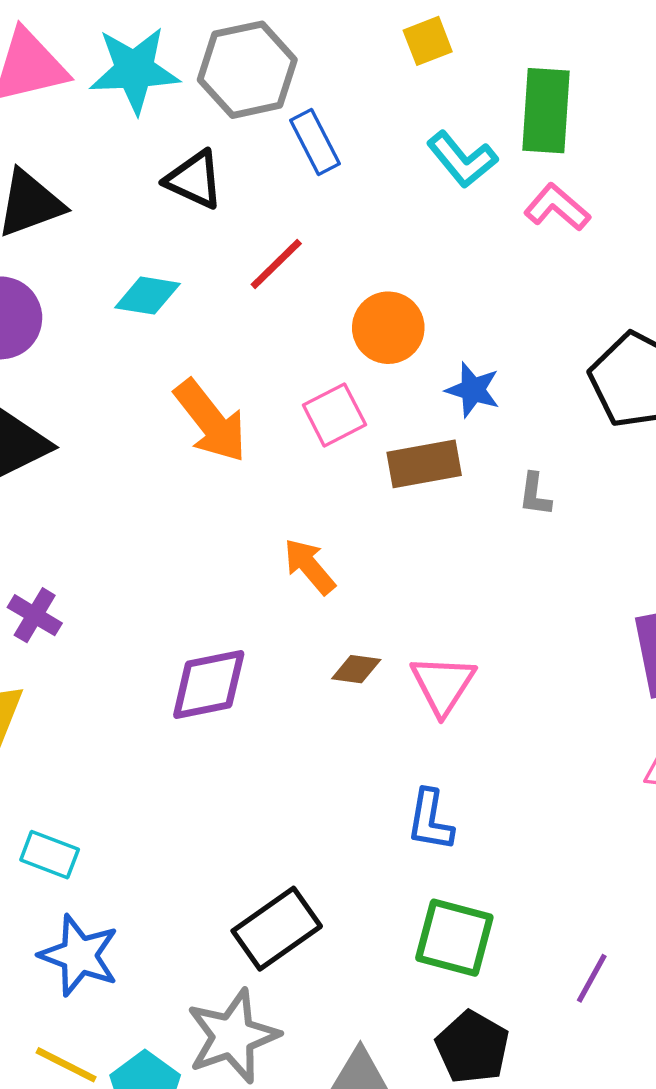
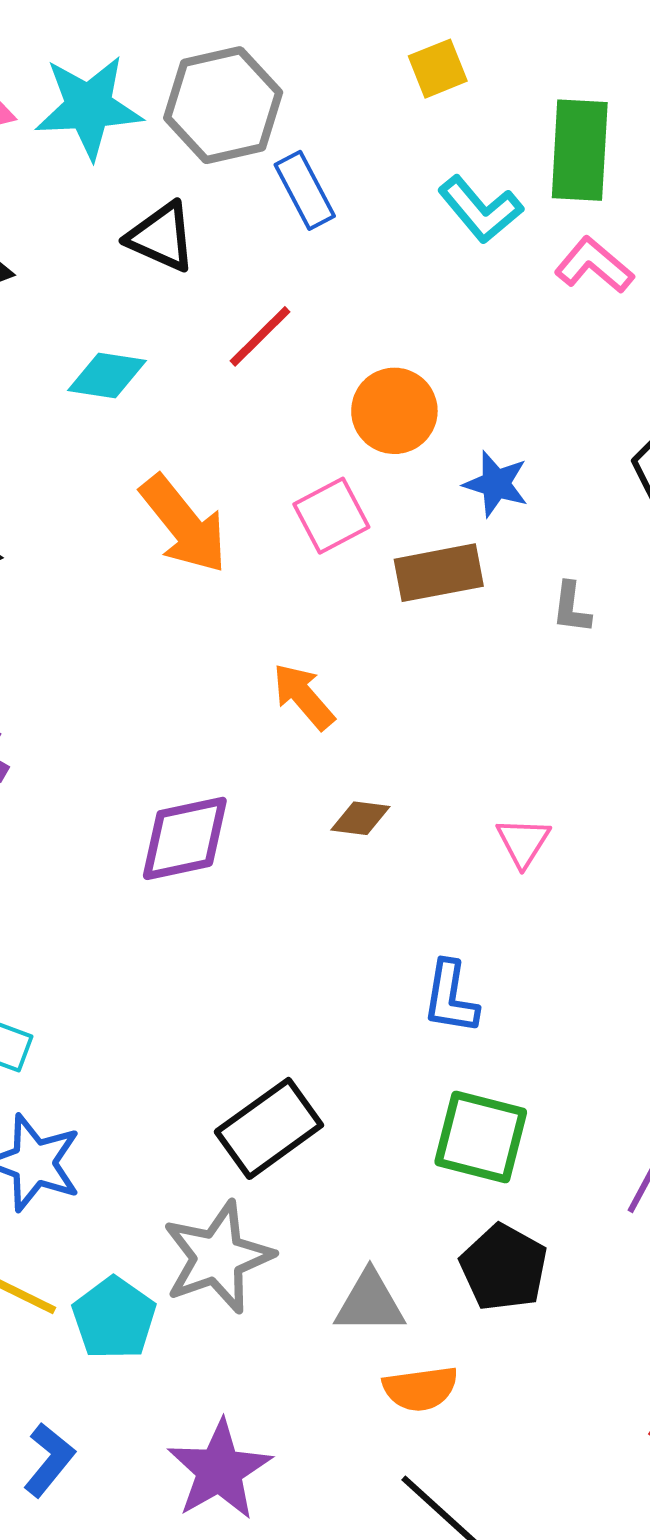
pink triangle: (443, 685) -> (523, 842), moved, size x0.7

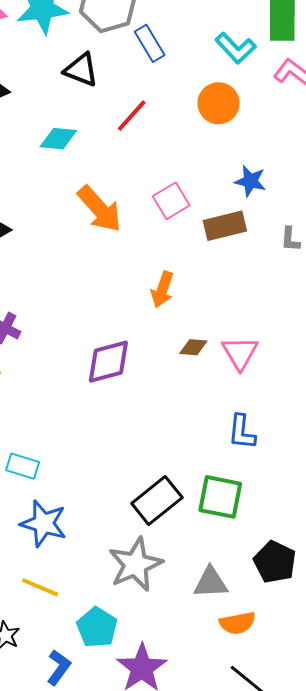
orange circle: (394, 411) -> (219, 103), moved
orange arrow: (303, 696) -> (162, 289), turned -117
pink triangle: (523, 842) -> (240, 353), moved, size x1.4
green square: (481, 1137) -> (220, 497), moved
cyan pentagon: (114, 1318) -> (97, 627), moved

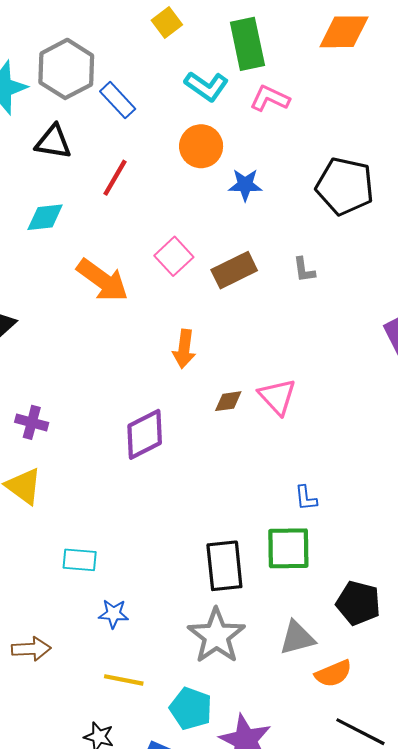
blue star: (250, 181) -> (245, 185), moved
blue L-shape: (242, 432) -> (306, 498), moved, size x0.7
black rectangle: (157, 501) -> (224, 566), turned -45
blue star: (44, 523) -> (113, 614), size x0.6

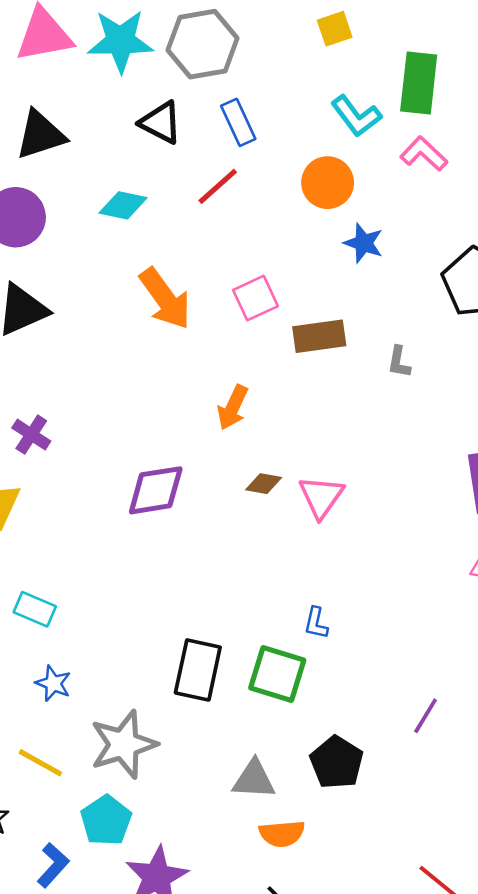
blue rectangle: (118, 100) -> (238, 122), moved
gray star: (216, 636) -> (123, 744), moved

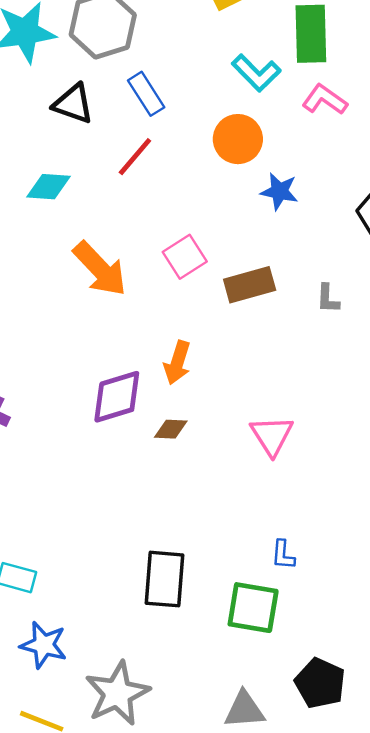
brown diamond: (264, 484) -> (171, 429), moved
purple diamond: (156, 490) -> (117, 397), moved
black rectangle: (198, 670) -> (164, 579), moved
blue star: (53, 683) -> (44, 645), size x1.4

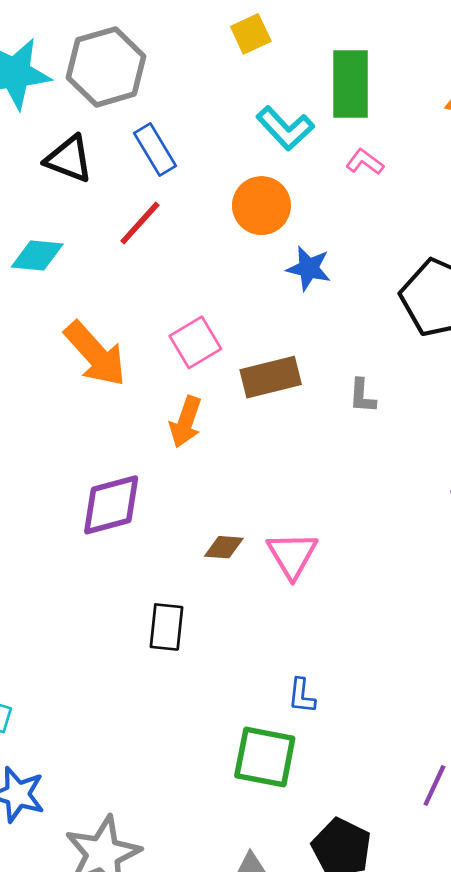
pink L-shape: (325, 100) -> (365, 162), size x0.7
orange arrow: (177, 363) -> (186, 422), moved
brown diamond: (171, 429) -> (224, 547), moved
black rectangle: (164, 579) -> (166, 627), moved, size x0.7

